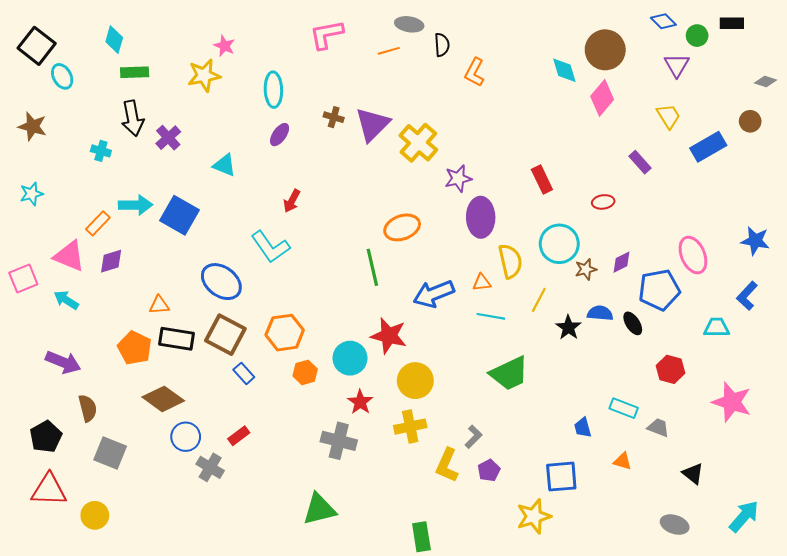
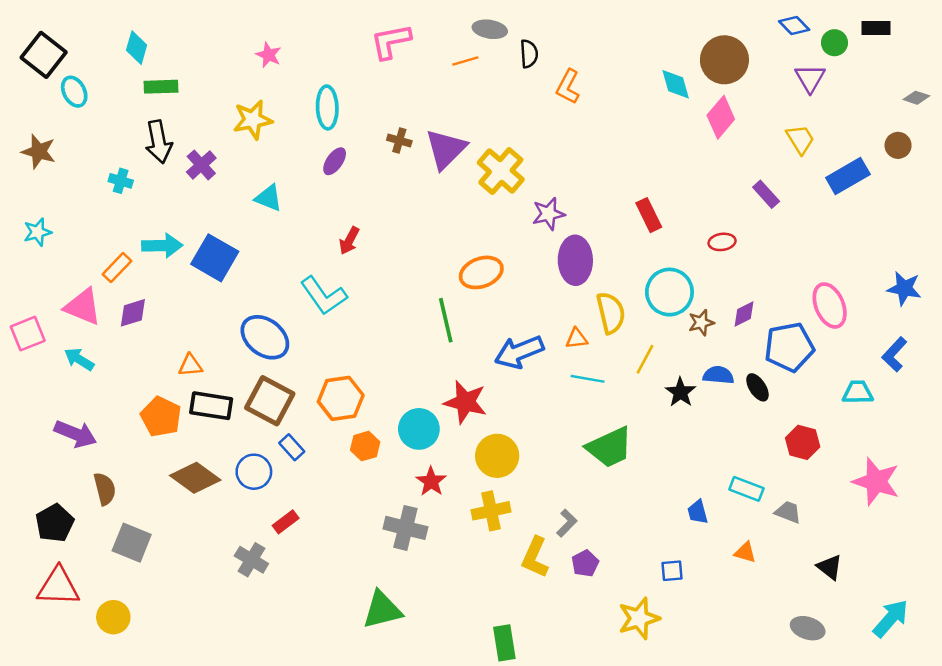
yellow star: (204, 75) -> (253, 120), moved
blue circle: (186, 437) -> (254, 472), moved
blue square: (561, 477) -> (672, 571), size x0.6

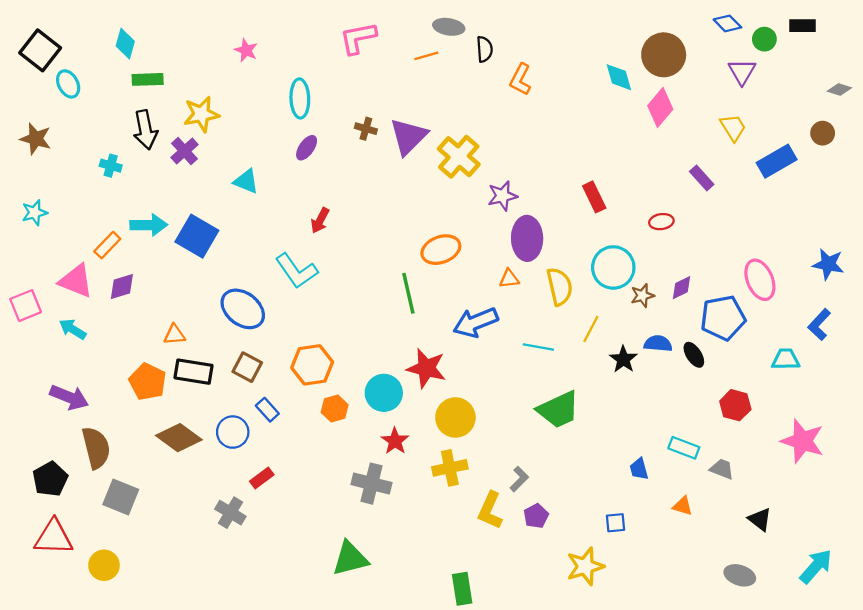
yellow star: (253, 120) -> (201, 114), moved
orange triangle: (577, 338) -> (509, 279), moved
brown square: (270, 401) -> (247, 367), size x0.7
brown semicircle: (105, 489) -> (96, 448), size x1.4

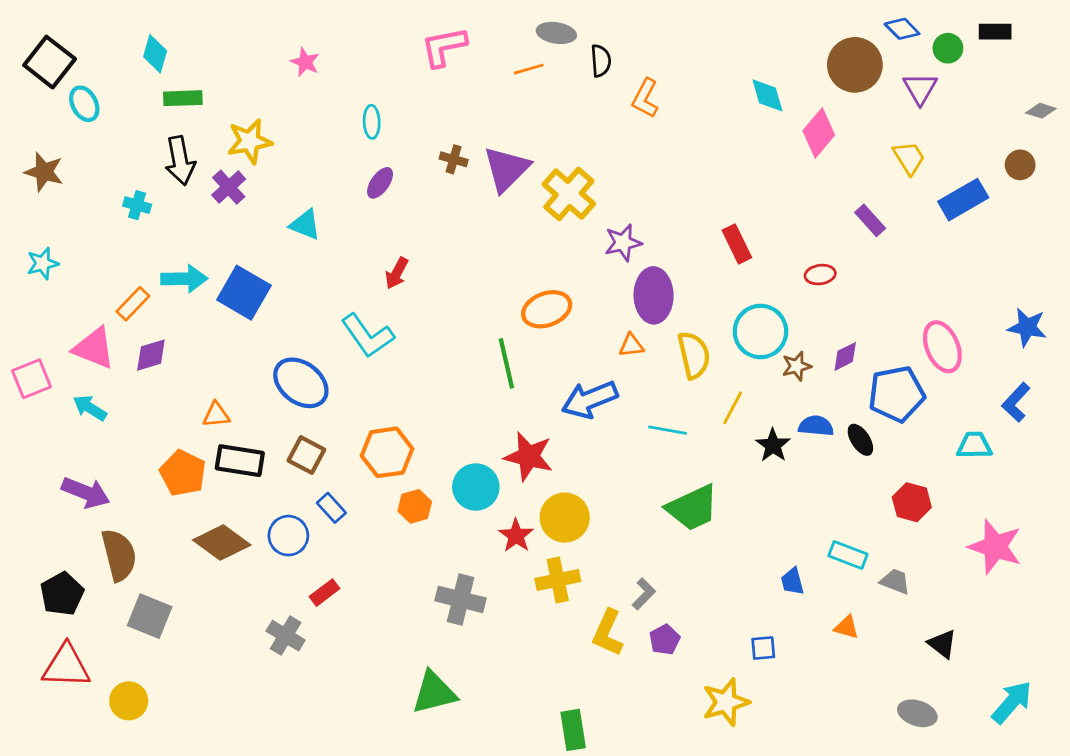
brown circle: (664, 55) -> (855, 65), moved
cyan ellipse: (300, 98) -> (372, 122), size x0.7
red star: (395, 441) -> (516, 536), moved

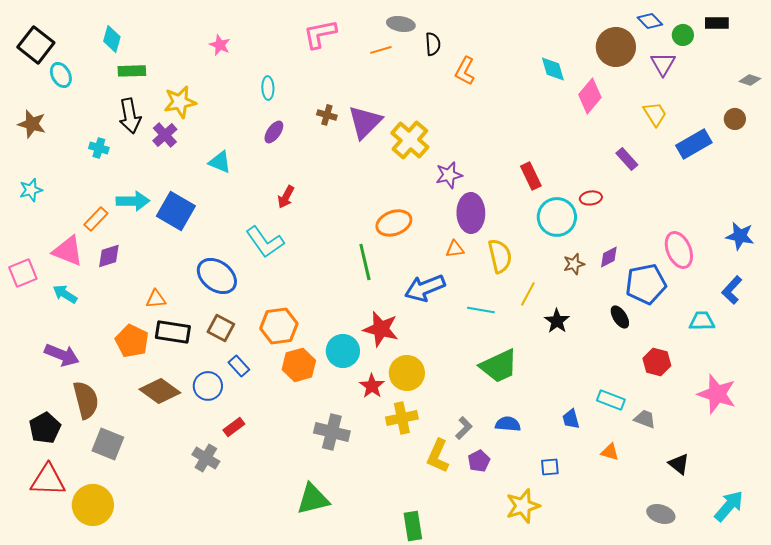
cyan circle: (760, 331) -> (557, 217), moved
blue semicircle: (816, 426) -> (508, 424), moved
orange hexagon: (415, 506) -> (299, 365), size x1.4
yellow circle: (129, 701) -> (93, 505), size x1.5

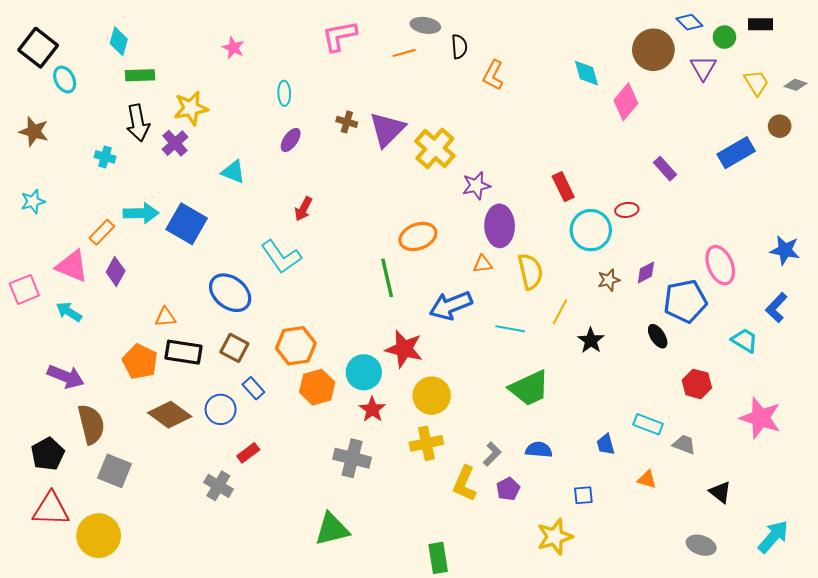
yellow trapezoid: (655, 114) -> (756, 83), moved
purple diamond: (109, 256) -> (116, 271), turned -44
cyan trapezoid: (702, 321) -> (745, 340), turned 32
red star: (372, 386) -> (372, 409), moved

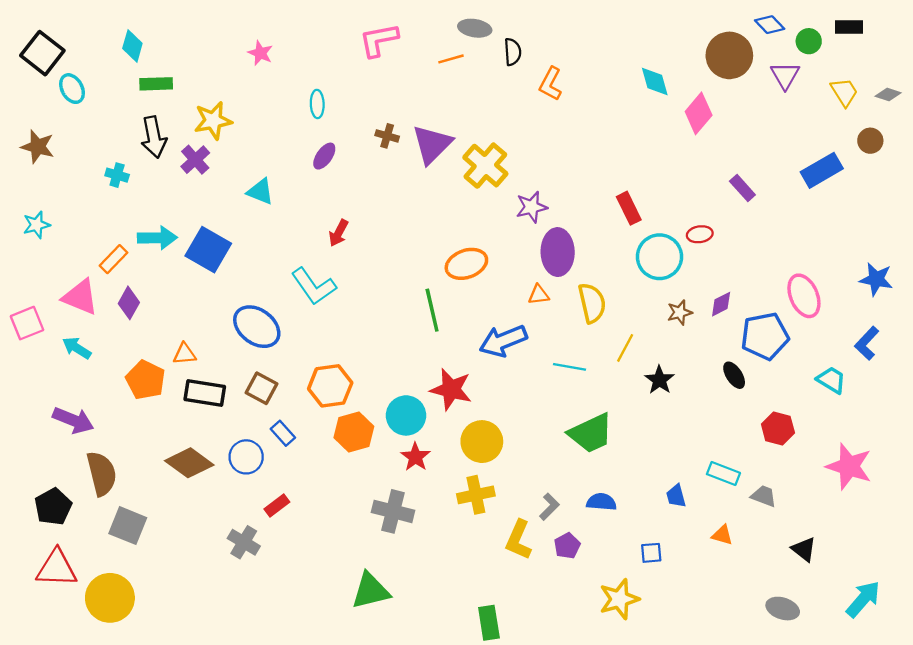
orange pentagon: (140, 362) -> (145, 380), moved

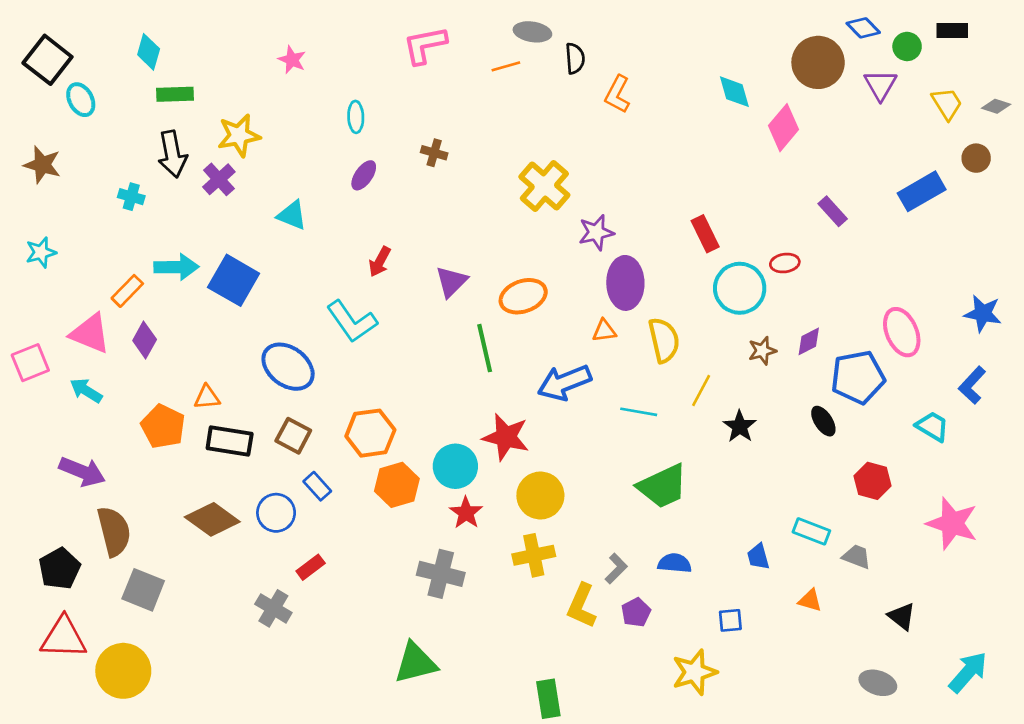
purple triangle: (432, 144) -> (451, 282), moved, size x0.7

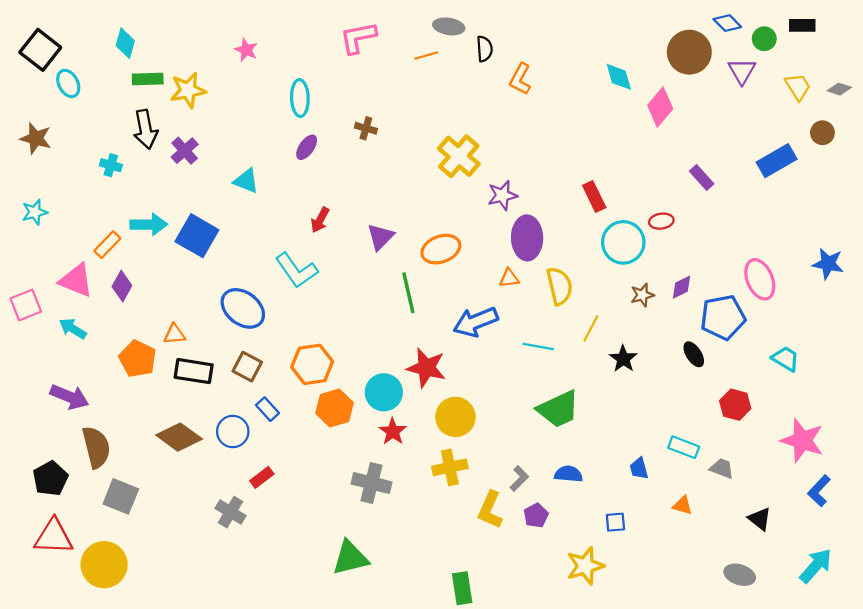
cyan ellipse: (356, 117) -> (300, 98), size x1.4
yellow star: (239, 135) -> (188, 90), moved
blue L-shape: (972, 385) -> (819, 491), moved

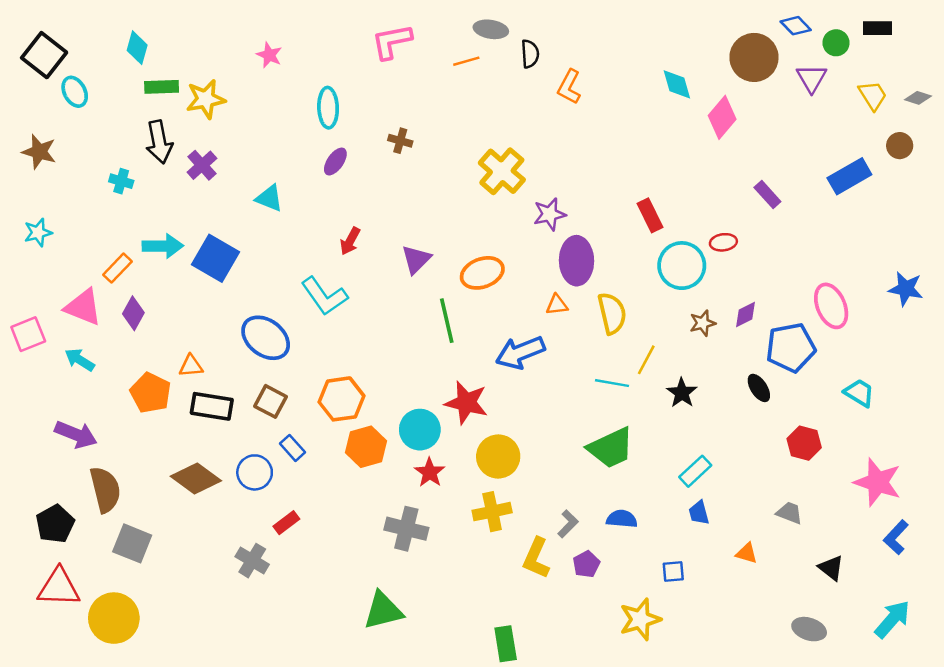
cyan line: (538, 346) -> (612, 383), moved
cyan rectangle: (684, 447) -> (695, 471), moved, turned -64

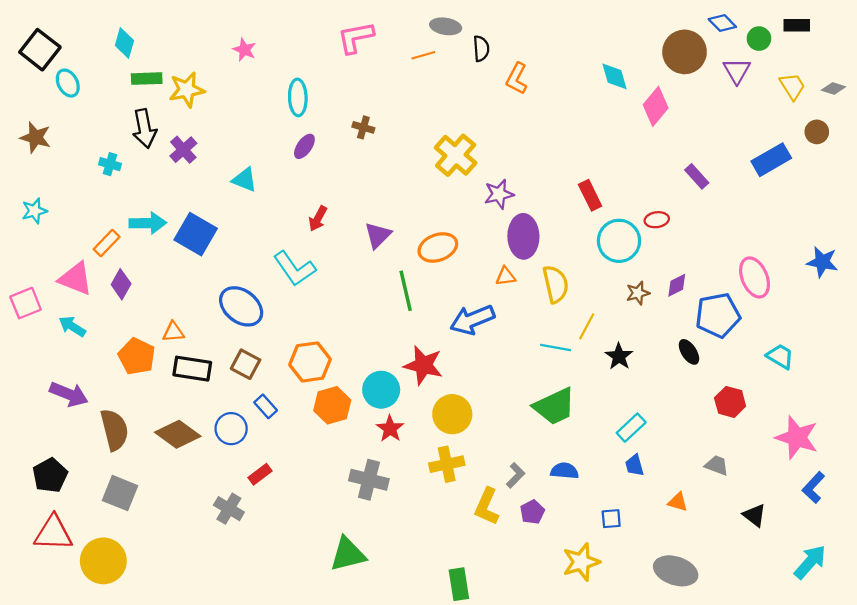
brown semicircle: (105, 490) -> (114, 430), moved
gray ellipse: (809, 629) -> (676, 571), moved, size x1.4

